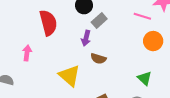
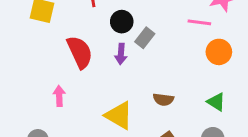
purple arrow: (86, 38) -> (121, 54), moved
brown semicircle: (98, 59) -> (163, 99), moved

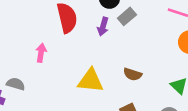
yellow triangle: (119, 115) -> (90, 81), turned -36

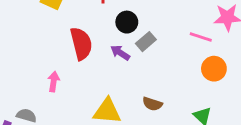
purple arrow: (103, 27) -> (120, 53), turned 108

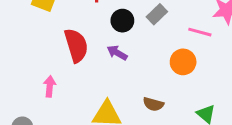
gray rectangle: (146, 42) -> (157, 14), moved
orange circle: (214, 69) -> (183, 62), moved

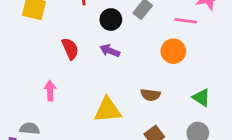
red semicircle: (76, 45) -> (70, 49), size x0.7

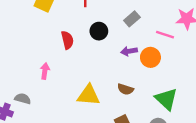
black circle: (111, 20) -> (99, 31), moved
purple arrow: (110, 51) -> (129, 51), moved, turned -42
green triangle: (201, 98) -> (166, 99), size x1.5

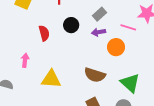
purple arrow: (129, 51) -> (99, 32), moved
brown semicircle: (125, 89) -> (95, 75), size x1.5
yellow triangle: (89, 95) -> (51, 79), moved

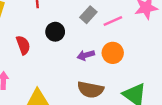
pink line: (128, 27) -> (113, 21), moved, turned -35
purple arrow: (99, 32) -> (86, 55), moved

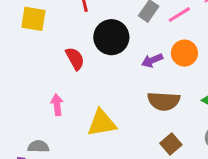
black circle: (55, 32) -> (111, 37), size x1.5

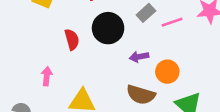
orange circle: (184, 53) -> (167, 72), moved

